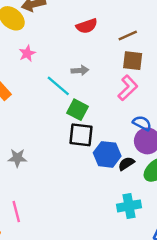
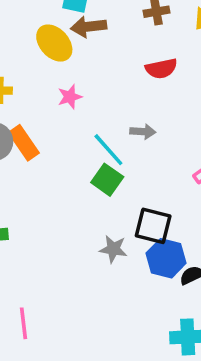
green square: (77, 110) -> (107, 180), moved
black square: (81, 135) -> (153, 226), moved
gray star: (17, 158) -> (113, 249), moved

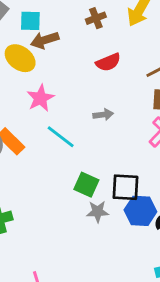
pink star: (70, 97) -> (40, 98), size x1.4
cyan line: (108, 150) -> (61, 137), moved
green square: (107, 180) -> (86, 185), moved

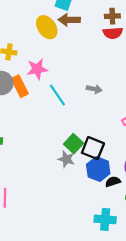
red semicircle: (108, 62) -> (113, 33), moved
pink star: (40, 98) -> (37, 69), moved
green square: (86, 185) -> (74, 144), moved

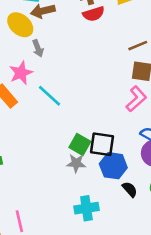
gray arrow: (94, 89) -> (38, 48), moved, turned 72
black semicircle: (113, 182) -> (130, 189), moved, turned 80
cyan cross: (105, 219) -> (86, 208), moved

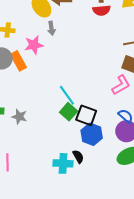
cyan line: (50, 96) -> (67, 95), moved
gray star: (76, 163) -> (19, 117), moved
black semicircle: (130, 189) -> (78, 157), moved

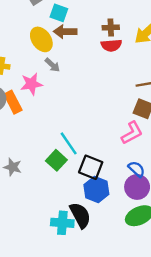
gray arrow: (51, 28) -> (52, 65), turned -40
green square: (69, 112) -> (56, 160), moved
black semicircle: (78, 157) -> (80, 215), size x1.6

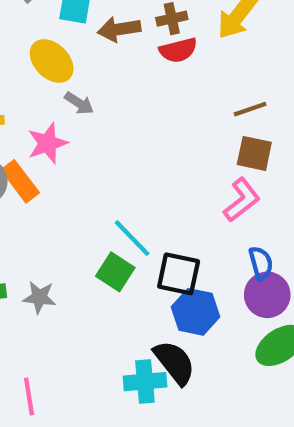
brown arrow: (65, 32) -> (119, 29), moved
blue semicircle: (137, 169) -> (261, 263), turned 42

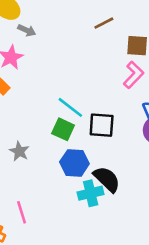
brown line: (250, 109) -> (104, 23), moved
gray star: (39, 297) -> (19, 151), turned 30
blue hexagon: (196, 312) -> (74, 163), moved

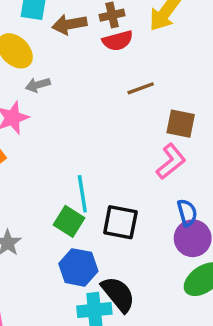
gray arrow: (27, 30) -> (38, 85), turned 132
cyan line: (70, 107) -> (82, 194), turned 36

